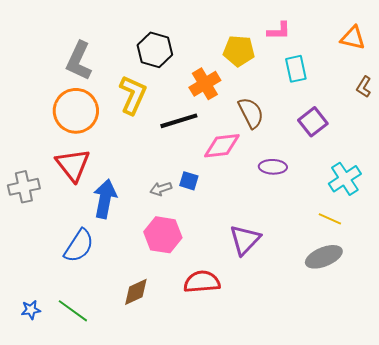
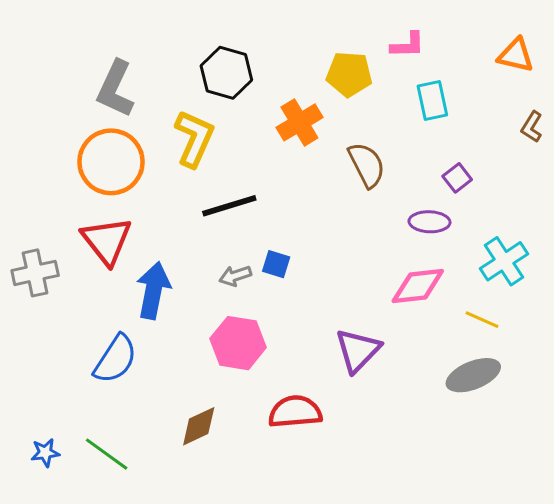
black line: (179, 121) -> (229, 206), moved
purple square: (313, 122) -> (457, 178), size x0.7
pink diamond: (222, 146) -> (418, 286), moved
purple ellipse: (273, 167) -> (429, 222), moved

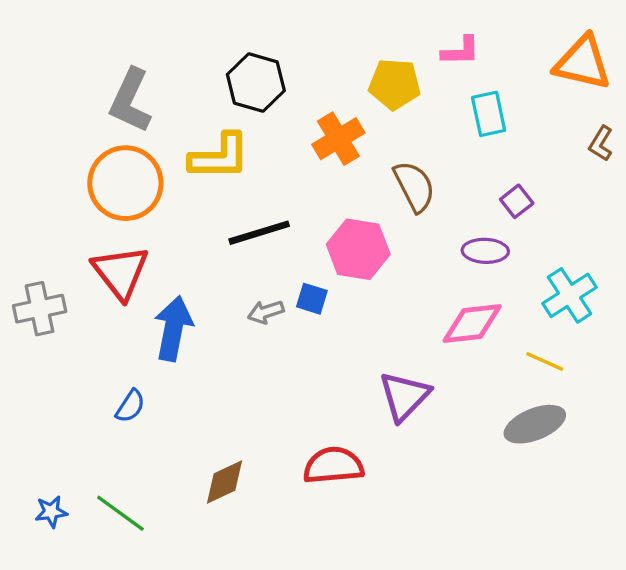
orange triangle: (516, 55) -> (583, 63), size x1.4
yellow L-shape: (194, 139) -> (220, 157), turned 66
pink hexagon: (238, 343) -> (358, 249), moved
blue semicircle: (115, 359) -> (130, 406), size x0.6

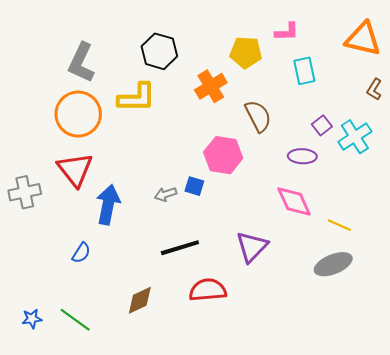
black line: (259, 233) -> (180, 248), moved
cyan cross: (569, 295) -> (355, 137), moved
pink diamond: (472, 323) -> (294, 201), turned 72

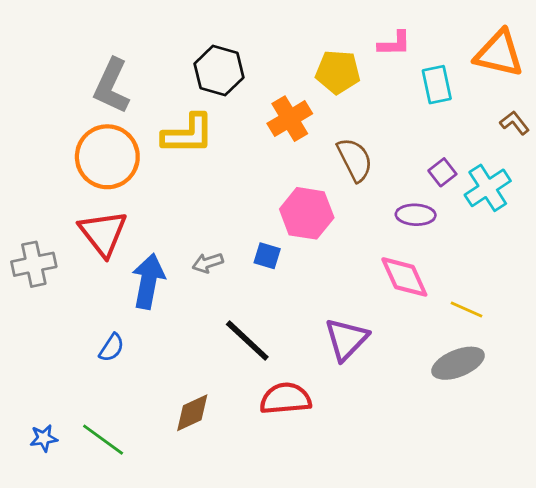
cyan rectangle: (304, 71) -> (437, 85), moved
brown L-shape: (374, 89) -> (515, 123), turned 110
gray arrow: (166, 194) -> (208, 263), moved
black line: (180, 248) -> (247, 341), turned 60

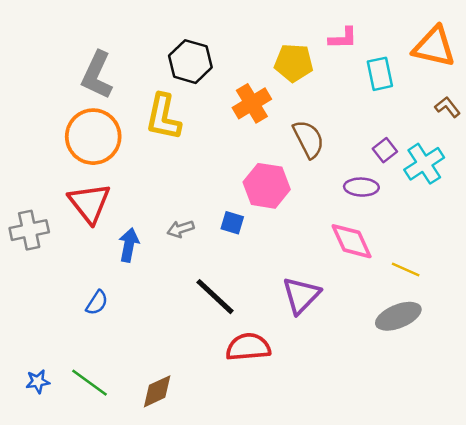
yellow L-shape: (188, 134) -> (163, 117), turned 102
blue arrow: (148, 281) -> (129, 245), size x0.7
brown diamond: (192, 413) -> (157, 391), moved

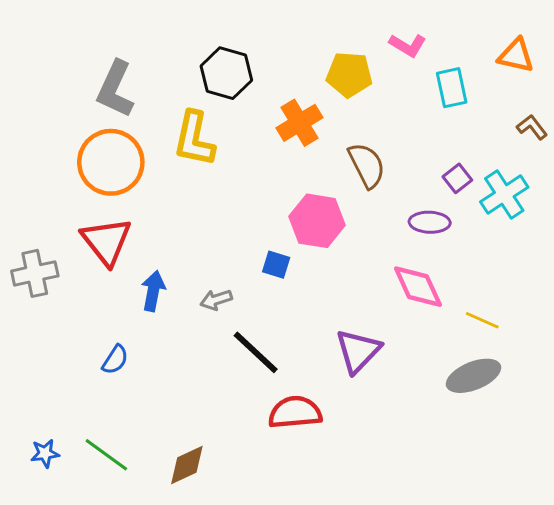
pink L-shape: (343, 38) -> (408, 45), turned 32
orange triangle: (434, 47) -> (516, 56), size x0.7
gray arrow: (181, 229) -> (216, 300), moved

